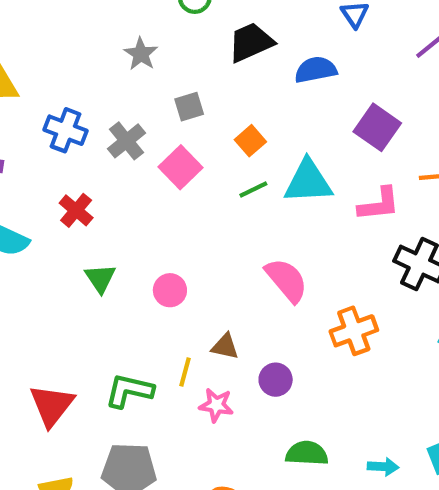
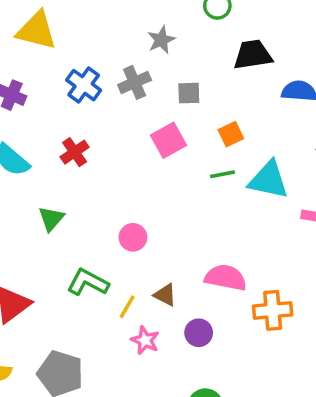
gray cross: (126, 141) -> (135, 82), moved
green triangle: (100, 278) -> (51, 219), moved
pink semicircle: (286, 280) -> (226, 278), moved, turned -54
green L-shape: (129, 391) -> (88, 282), moved

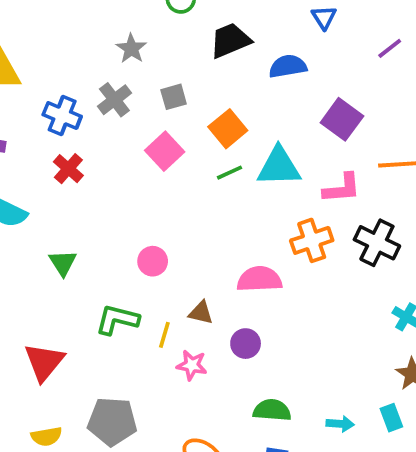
orange square: (231, 134) -> (228, 129), size x1.4
red cross: (75, 152) -> (68, 169), moved
orange cross: (273, 310) -> (312, 240), moved

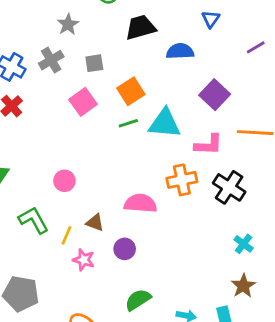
green L-shape: (117, 320) -> (34, 220), turned 40
green semicircle: (272, 410) -> (138, 300), turned -44

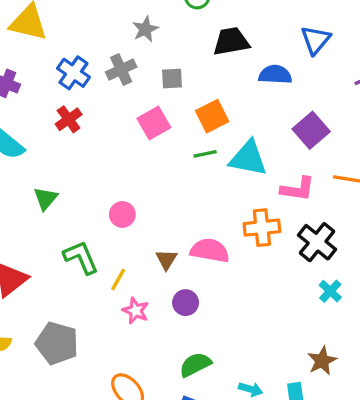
blue triangle: (211, 19) -> (316, 40), size x1.4
brown triangle: (95, 223) -> (166, 259), moved, turned 36
cyan cross: (244, 244) -> (330, 291), moved

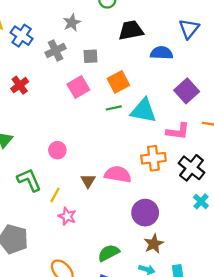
blue cross: (73, 73) -> (22, 36), moved
purple circle: (186, 303) -> (145, 213), moved, size x1.5
brown star: (322, 361) -> (154, 244), moved

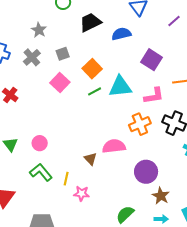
pink circle: (57, 150) -> (40, 143), moved

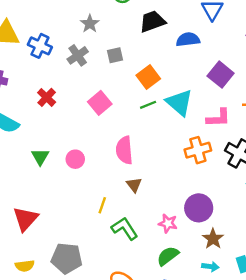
pink square: (60, 82) -> (100, 103), moved
cyan triangle: (120, 87) -> (179, 102), turned 40
pink semicircle: (114, 146) -> (124, 150), moved, turned -95
green L-shape: (41, 172) -> (125, 229), moved
pink star: (82, 194) -> (168, 223), moved

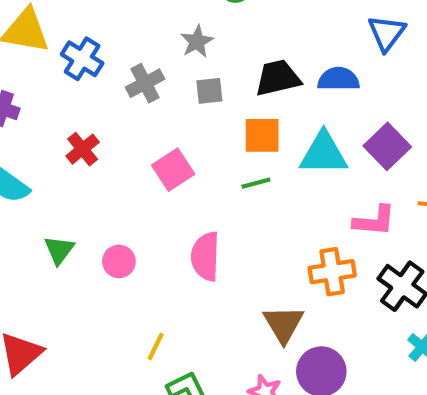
black trapezoid: (152, 21) -> (278, 78), moved
gray star: (90, 24) -> (197, 42), moved
orange square: (148, 77) -> (262, 135), turned 30
cyan triangle: (179, 102) -> (324, 153), moved, turned -48
brown triangle: (134, 185) -> (283, 324), moved, size x1.5

